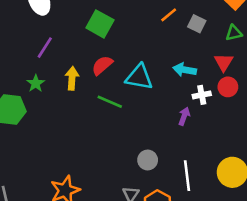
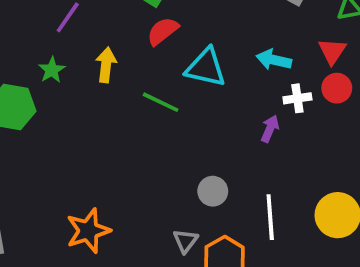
red semicircle: (102, 65) -> (163, 31), moved

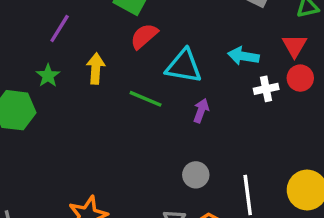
purple arrow: (270, 129) -> (201, 111), moved

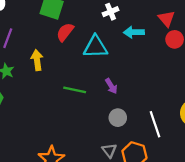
white cross: (266, 89) -> (111, 12), moved
green line: (146, 99) -> (75, 90), moved
purple arrow: (201, 111) -> (111, 86), moved, turned 140

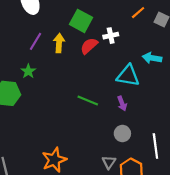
white cross: (111, 12) -> (111, 36), moved
cyan triangle: (95, 47) -> (128, 76), moved
yellow arrow: (37, 60) -> (59, 43), moved

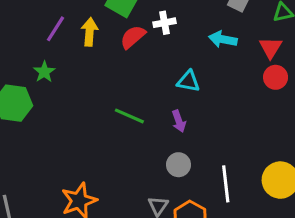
cyan arrow: (152, 58) -> (223, 39), moved
cyan triangle: (128, 76) -> (188, 81), size x0.7

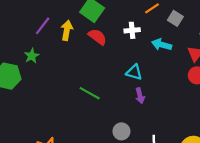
white cross: (165, 23) -> (132, 30), moved
red semicircle: (133, 37) -> (97, 37), turned 72
purple arrow: (179, 121) -> (140, 96), moved

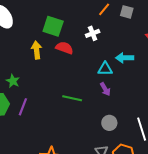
purple line: (43, 26) -> (23, 107), moved
cyan arrow: (162, 45) -> (125, 58), moved
purple arrow: (140, 96) -> (105, 89), moved

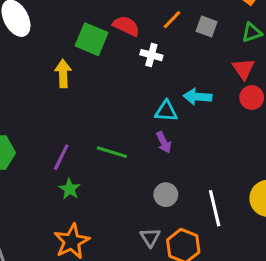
white cross: (93, 33) -> (151, 55), turned 32
red semicircle: (64, 48) -> (126, 26), moved
green star: (13, 81) -> (70, 189), moved
purple line: (23, 107) -> (61, 157), moved

